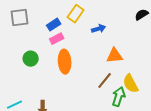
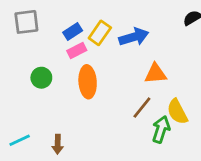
yellow rectangle: (76, 14) -> (100, 33), moved
blue arrow: (99, 29) -> (134, 37), size x1.5

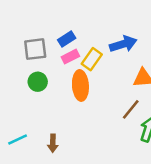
gray square: (26, 22) -> (35, 49), moved
yellow rectangle: (100, 33) -> (92, 59), moved

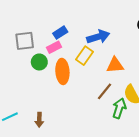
blue rectangle: (67, 39) -> (60, 33), moved
yellow rectangle: (92, 59) -> (85, 56), moved
green circle: (38, 82) -> (39, 62), moved

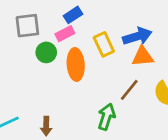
blue arrow: (98, 37) -> (137, 36), moved
yellow rectangle: (85, 56) -> (104, 44), turned -60
green arrow: (119, 108) -> (106, 117), moved

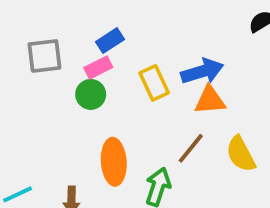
green circle: (46, 52) -> (91, 94), moved
orange ellipse: (76, 64) -> (114, 162), moved

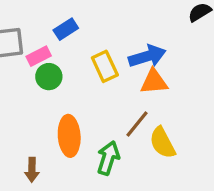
pink rectangle: (98, 67) -> (39, 56), moved
yellow semicircle: (241, 154) -> (162, 143), moved

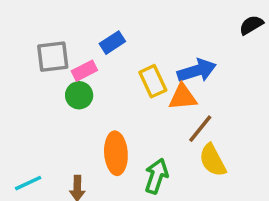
green circle: (49, 77) -> (79, 95), moved
orange triangle: (154, 82) -> (183, 97), moved
brown line: (137, 124) -> (200, 129), moved

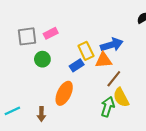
blue rectangle: (112, 43) -> (77, 65), moved
pink rectangle: (84, 71) -> (51, 33), moved
orange ellipse: (116, 153) -> (64, 93), turned 30
green arrow: (156, 176) -> (108, 107), moved

